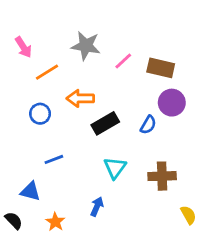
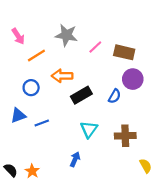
blue triangle: (30, 191) -> (18, 115), moved, turned -35
orange star: (55, 222) -> (32, 171), moved

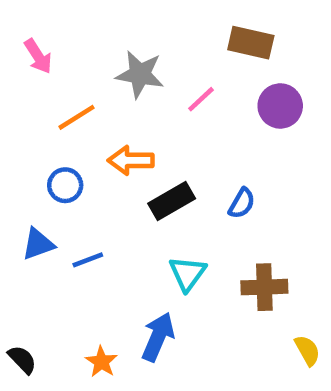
pink arrow: (18, 36) -> (38, 56), moved
brown rectangle: (124, 52) -> (251, 43), moved
purple circle: (133, 79) -> (280, 106), moved
blue arrow: (75, 159) -> (158, 337), size x1.5
orange star: (32, 171) -> (101, 362), moved

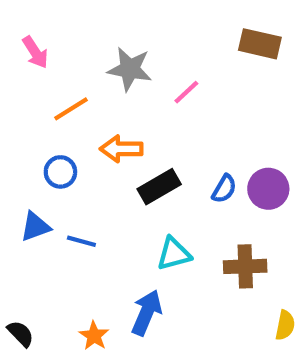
brown rectangle: (251, 43) -> (260, 44), moved
purple circle: (280, 106) -> (268, 189), moved
blue line: (88, 260) -> (81, 241), turned 36
cyan triangle: (187, 273) -> (174, 254), turned 39
yellow semicircle: (307, 350) -> (285, 325), turned 40

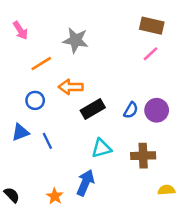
pink line: (186, 92) -> (150, 54), moved
blue line: (81, 241) -> (47, 141), turned 49
yellow semicircle: (285, 325) -> (166, 190), turned -105

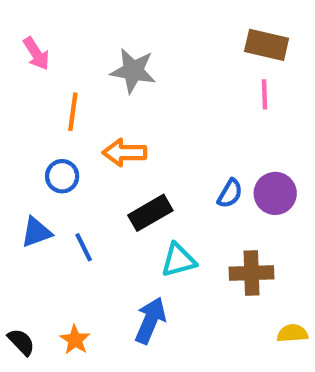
pink line: (150, 54) -> (264, 94), turned -49
orange line: (41, 64) -> (73, 112), turned -50
black rectangle: (93, 109) -> (150, 213), moved
orange star: (55, 196) -> (75, 340), moved

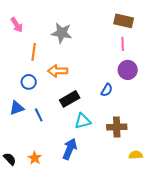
purple circle: (275, 193) -> (128, 70), moved

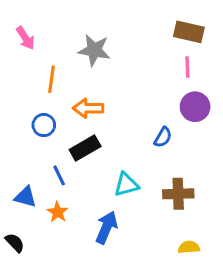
black rectangle: (70, 99) -> (85, 148), moved
blue triangle: (17, 108) -> (25, 197), moved, turned 35
yellow semicircle: (136, 155) -> (189, 247), moved
orange star: (35, 158) -> (58, 212), moved

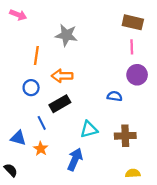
pink arrow: (25, 38) -> (18, 15), moved, turned -35
blue semicircle: (163, 137) -> (115, 96), turned -112

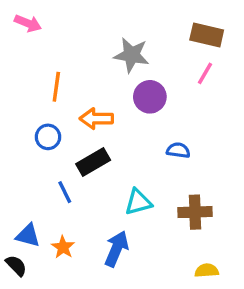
gray star: (66, 35) -> (131, 55), moved
pink line: (132, 47) -> (205, 73), turned 32
purple circle: (137, 75) -> (150, 97), moved
blue triangle: (18, 138) -> (28, 235), moved
orange star: (41, 149) -> (63, 247), moved

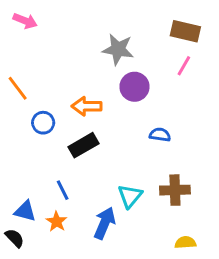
orange line: (56, 87) -> (18, 88), moved, turned -45
blue line: (65, 192) -> (63, 190), moved
cyan triangle: (138, 202) -> (130, 196), moved, turned -35

